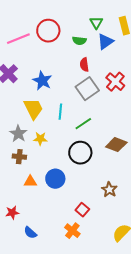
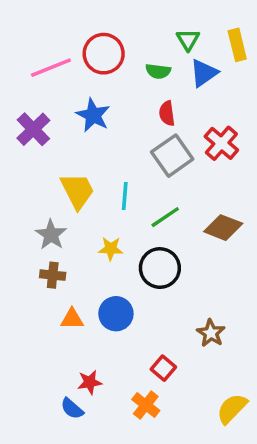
blue star: (42, 81) -> (93, 115), moved
yellow star: (40, 139) -> (111, 249), moved
brown diamond: (116, 145) -> (223, 228), moved
red star: (12, 213) -> (90, 382), moved

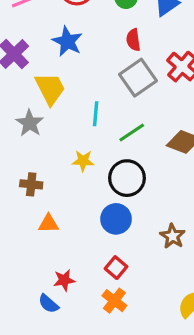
yellow trapezoid: (77, 191) -> (50, 89), moved
gray star: (51, 235) -> (30, 123), moved
blue circle: (116, 314) -> (116, 219), moved
red square: (163, 368) -> (116, 268), moved

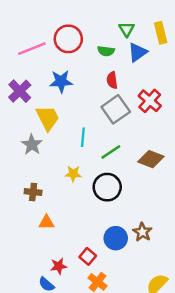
blue star: (67, 41) -> (61, 81), turned -30
blue circle: (116, 219) -> (116, 238), moved
red square: (116, 268) -> (88, 256), moved

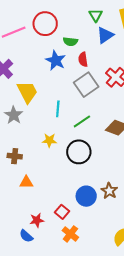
green semicircle: (106, 51) -> (70, 42), moved
blue star: (61, 81) -> (56, 60), moved, turned 30

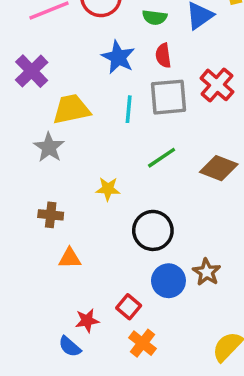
green semicircle: (70, 42) -> (155, 17), moved
gray square: (86, 85) -> (168, 97), turned 30
yellow trapezoid: (27, 92) -> (71, 109), turned -75
cyan line: (58, 109) -> (129, 109), moved
black circle: (79, 152) -> (153, 230), moved

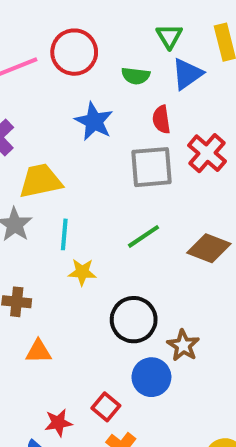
red semicircle: (163, 55) -> (161, 119), moved
cyan line: (129, 109) -> (64, 234), moved
brown star: (207, 272) -> (183, 345), moved

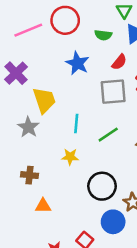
red semicircle: (161, 119) -> (119, 62), turned -133
yellow trapezoid: (40, 181) -> (44, 100), turned 84
cyan line: (64, 234) -> (76, 124), moved

